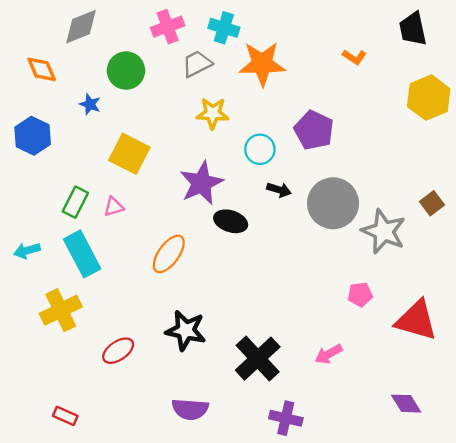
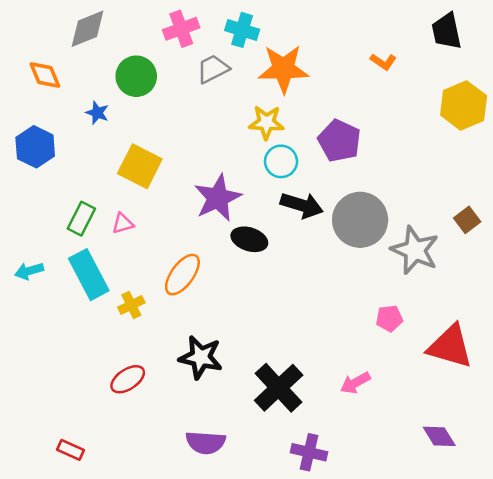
yellow star: (213, 113) -> (266, 122), moved
black arrow: (279, 190) -> (302, 205), size x1.6
yellow cross: (61, 310) -> (131, 305), moved, size x0.6

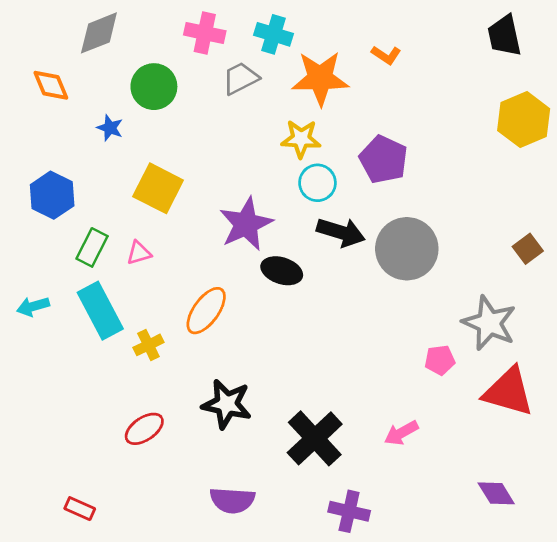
pink cross: (181, 29) -> (205, 33), turned 32
orange L-shape: (383, 62) -> (386, 55), moved
blue hexagon: (35, 147) -> (52, 195), moved
gray star: (415, 250) -> (489, 323), moved

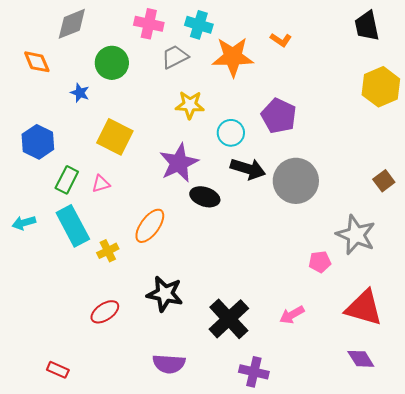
yellow star: (301, 139) -> (190, 105), moved
red triangle: (509, 392) -> (364, 308), moved

